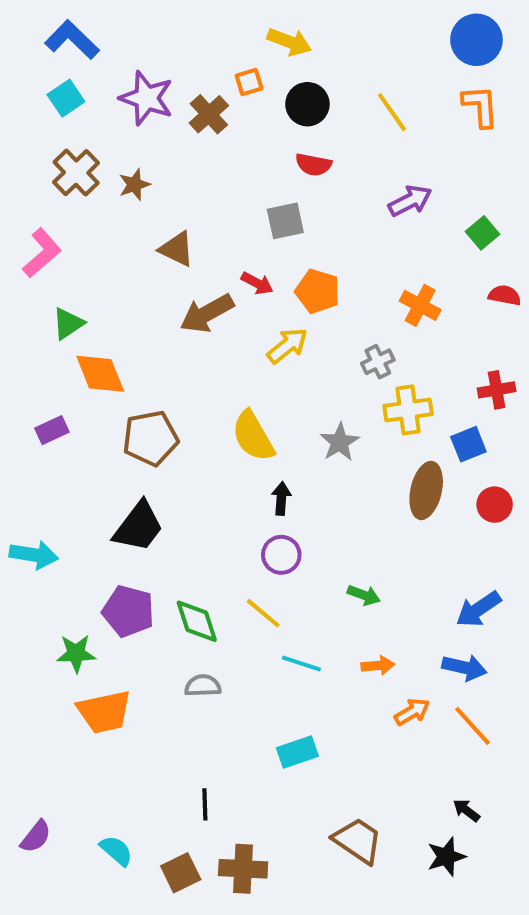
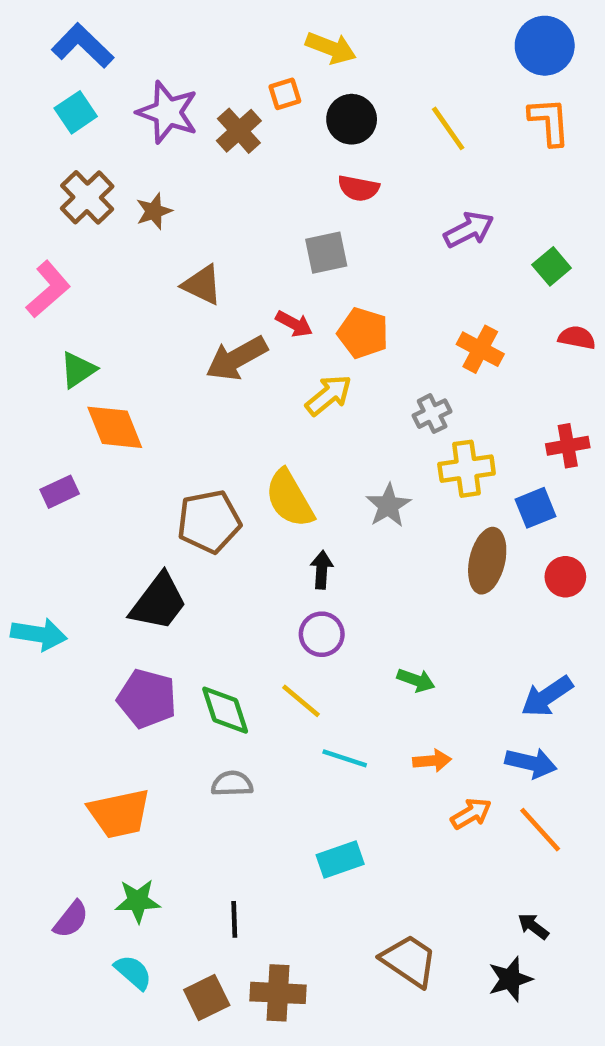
brown pentagon: (151, 438) -> (209, 522), moved
green star: (76, 653) -> (138, 901), moved
purple semicircle: (36, 837) -> (71, 919), moved

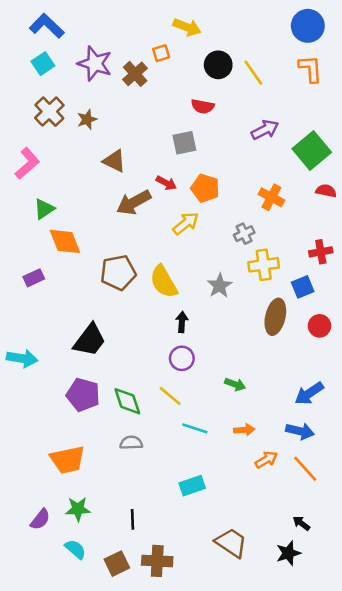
black circle: (352, 119) -> (218, 65), moved
green square: (552, 266) -> (312, 151), size x1.8
brown pentagon: (209, 522) -> (118, 273), moved

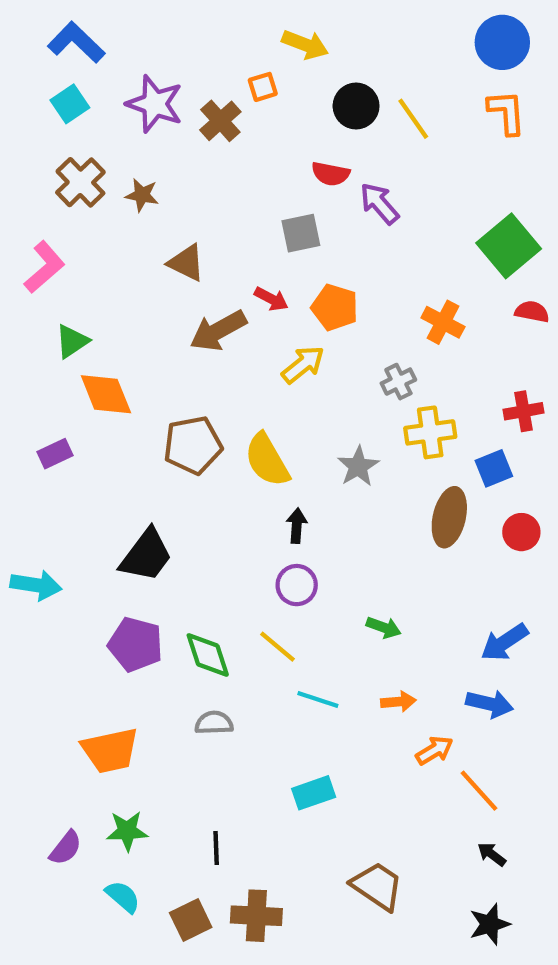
brown star: (87, 119) -> (142, 195), turned 30
purple arrow: (265, 130) -> (379, 203), moved, turned -104
orange line: (305, 469) -> (479, 791), moved
black star: (288, 553) -> (490, 924), moved

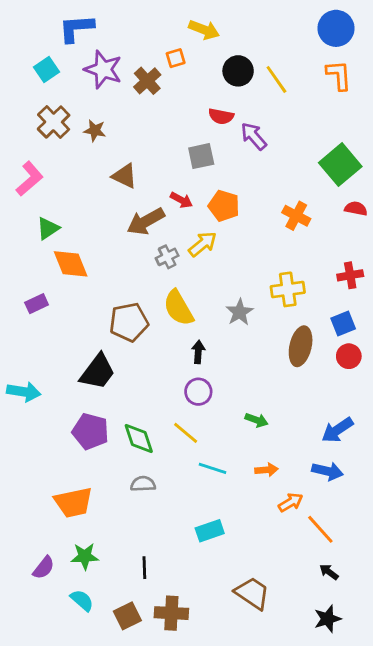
blue L-shape: (76, 42) -> (76, 28), moved, turned -48
gray cross: (398, 382) -> (167, 257), moved
brown pentagon: (193, 445) -> (129, 322), moved
blue square: (494, 468) -> (343, 324), moved

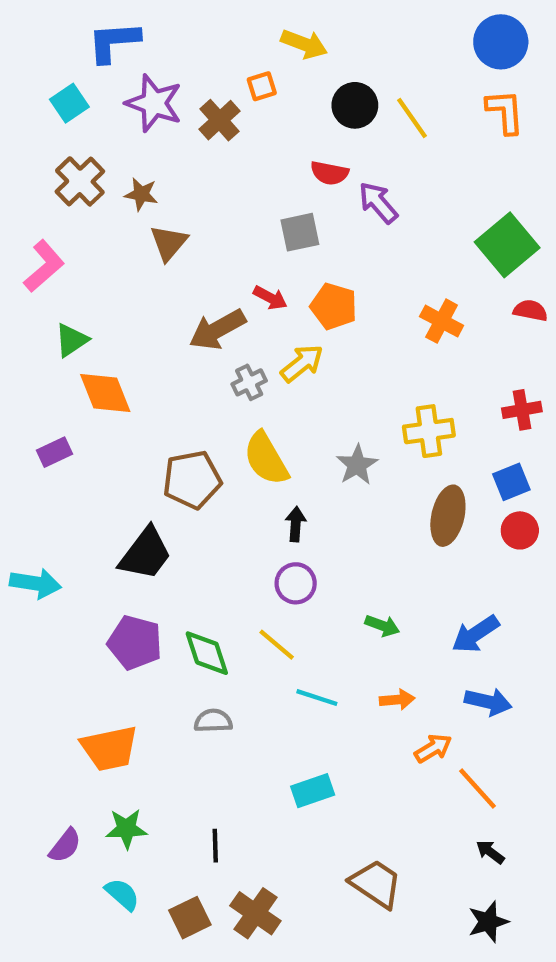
brown triangle: (125, 176) -> (169, 243), moved, turned 44
blue arrow: (337, 430) -> (475, 634), moved
brown cross: (171, 613) -> (255, 913), turned 32

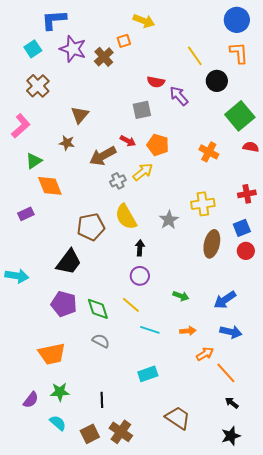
black circle: (355, 105) -> (217, 81), moved
brown star: (141, 194) -> (67, 143), moved
gray semicircle: (213, 721) -> (101, 341), turned 30

